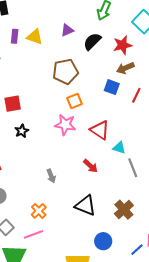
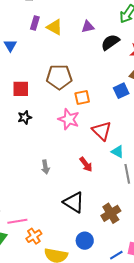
brown pentagon: (65, 72) -> (59, 77), moved
blue square: (112, 87) -> (121, 91), turned 35
orange cross: (39, 211) -> (34, 236), moved

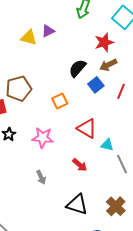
yellow triangle: (55, 27) -> (29, 38), moved
black semicircle: (110, 42) -> (77, 68), moved
brown pentagon: (59, 77) -> (19, 88), moved
pink star: (69, 119) -> (43, 138), moved

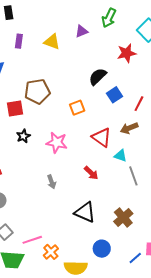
purple triangle: (48, 31) -> (81, 31), moved
brown arrow: (108, 65) -> (129, 128), moved

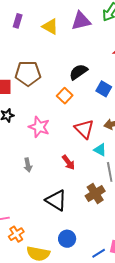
purple triangle: (81, 31) -> (81, 21), size x1.5
black semicircle: (98, 77) -> (78, 72), moved
blue square: (115, 95) -> (104, 89), turned -35
orange square: (77, 108) -> (65, 96), turned -35
brown cross: (123, 217) -> (95, 194), moved

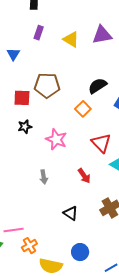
black triangle: (56, 200) -> (71, 213), size x0.7

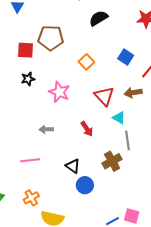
black semicircle: (98, 86) -> (98, 18), moved
gray arrow: (44, 177) -> (46, 129), turned 96
pink line: (14, 230) -> (30, 160), moved
blue circle: (80, 252) -> (85, 185), moved

